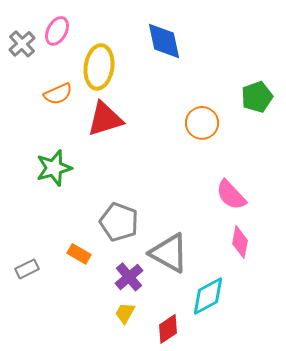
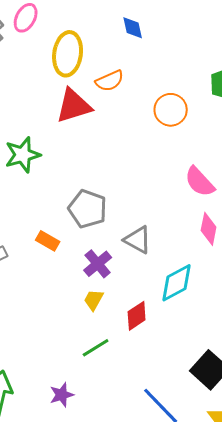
blue diamond: (164, 41) -> (133, 28), size x0.6
orange semicircle: (58, 94) -> (110, 81), moved
gray triangle: (169, 253) -> (138, 240), size x0.7

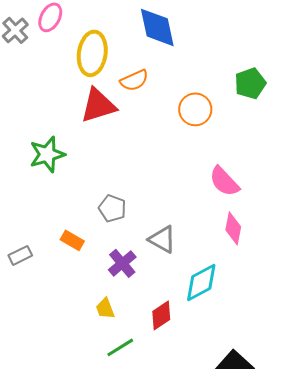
blue diamond: (133, 28) -> (157, 27), size x1.8
gray pentagon: (88, 209) -> (112, 208), size x0.7
yellow trapezoid: (94, 300) -> (105, 308), moved, turned -50

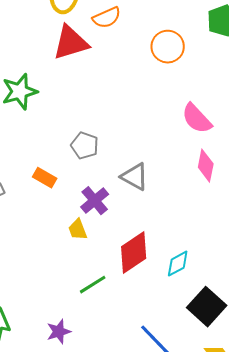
cyan diamond: (201, 282) -> (178, 264), moved, size x0.7
yellow trapezoid: (105, 308) -> (78, 230), moved
red diamond: (161, 315) -> (134, 253), size x1.4

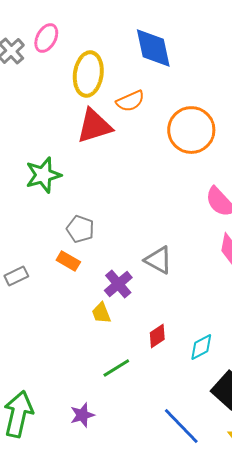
orange circle: (168, 47) -> (191, 130), size x1.4
gray pentagon: (85, 146) -> (80, 229), moved
red diamond: (134, 253) -> (157, 336), size x0.6

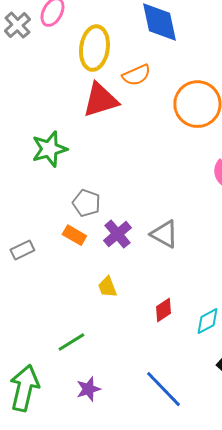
purple cross: (118, 284) -> (117, 234), moved
green line: (116, 368) -> (71, 342), moved
blue line: (181, 426) -> (163, 389), moved

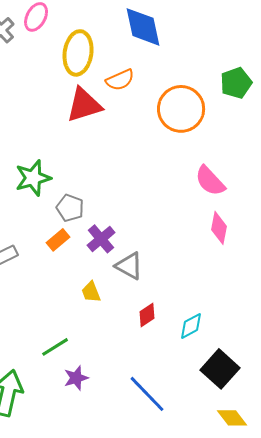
green star: (49, 149) -> (33, 178), moved
gray triangle: (164, 234) -> (129, 266), moved
orange rectangle: (74, 235) -> (58, 240), turned -70
purple star: (88, 389) -> (76, 378), moved

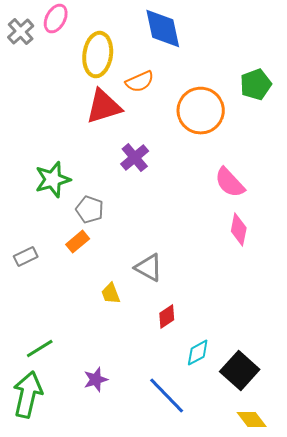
purple cross: (101, 239) -> (135, 158), moved
cyan diamond: (191, 326) -> (198, 353), moved
green line: (55, 347) -> (40, 349), moved

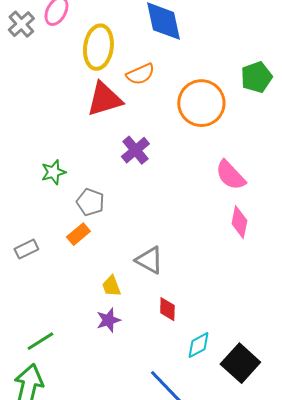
green star: (53, 180) -> (53, 172), size x0.7
red diamond: (167, 317) -> (167, 309), turned -55
purple star: (96, 380) -> (108, 320), moved

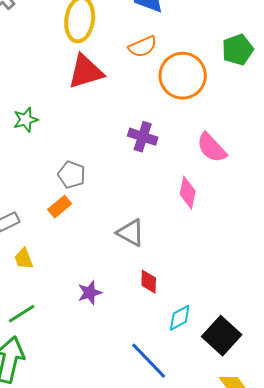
orange semicircle: (140, 74) -> (143, 47), moved
purple cross: (135, 150) -> (143, 137), moved, turned -32
green star: (53, 172) -> (26, 120), moved
pink diamond: (239, 222) -> (188, 193), moved
yellow trapezoid: (111, 286) -> (24, 259), moved

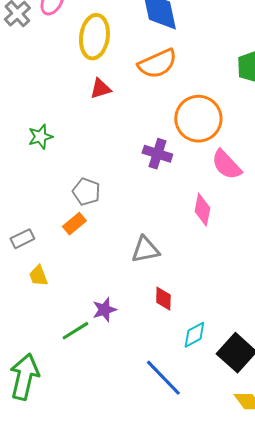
orange semicircle: (143, 47) -> (157, 64), size x1.4
red triangle: (86, 72) -> (100, 89), size x0.6
orange circle: (183, 76) -> (198, 119), moved
gray triangle: (131, 233) -> (145, 250), turned -40
green line: (22, 314) -> (75, 331), moved

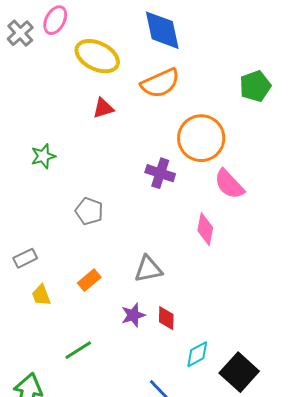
yellow ellipse: (94, 37) -> (97, 56), turned -72
orange rectangle: (74, 224) -> (89, 280), moved
purple star: (104, 310) -> (133, 315), moved

